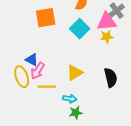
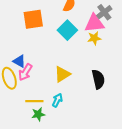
yellow line: (47, 87) -> (34, 101), moved
cyan arrow: (70, 99) -> (57, 100), turned -72
green star: (76, 113) -> (38, 114), moved

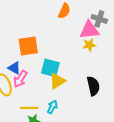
gray cross: (104, 12) -> (99, 19), turned -35
orange square: (33, 19) -> (28, 46), moved
cyan square: (67, 30) -> (50, 68), moved, turned -30

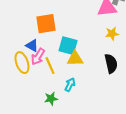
yellow star: (89, 45) -> (112, 34), moved
yellow triangle: (57, 81) -> (75, 59), turned 30
yellow line: (29, 108) -> (50, 66), moved, turned 66

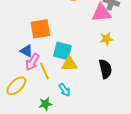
yellow ellipse: (22, 63) -> (16, 86), moved, turned 65
cyan arrow: (70, 85) -> (64, 90), turned 120

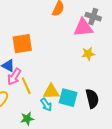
cyan square: (62, 51) -> (68, 98), moved
yellow triangle: (69, 64) -> (51, 92), moved
black semicircle: (105, 69) -> (92, 99), moved

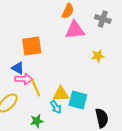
pink triangle: (83, 28) -> (75, 30), moved
pink arrow: (14, 77) -> (24, 79), turned -120
black semicircle: (92, 99) -> (102, 118), moved

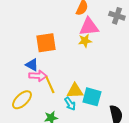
yellow star: (98, 56) -> (85, 41), moved

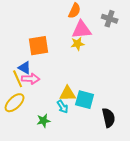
yellow line: (50, 85) -> (18, 79), moved

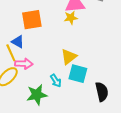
pink arrow: (31, 79) -> (24, 64), moved
yellow triangle: (68, 94) -> (69, 57), moved, turned -36
green star: (44, 121) -> (37, 95), size x1.5

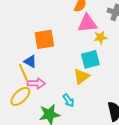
yellow star: (71, 18) -> (100, 37), moved
cyan square: (78, 74) -> (90, 59), moved, turned -30

